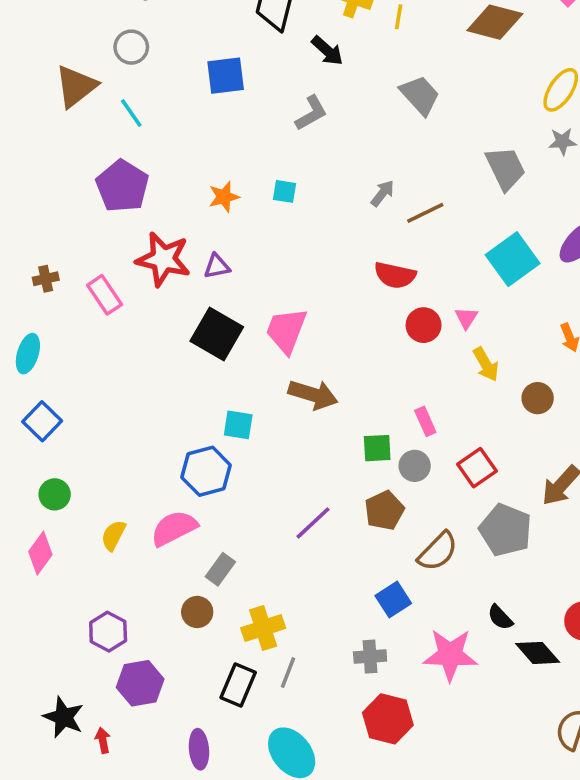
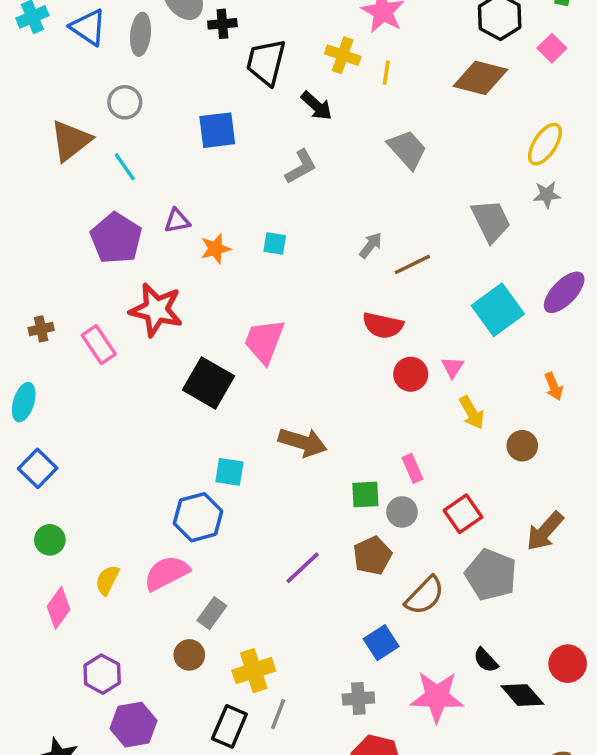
purple triangle: (217, 266) -> (177, 221), moved
pink trapezoid: (286, 330) -> (264, 341), moved
pink diamond: (40, 553) -> (59, 608), moved

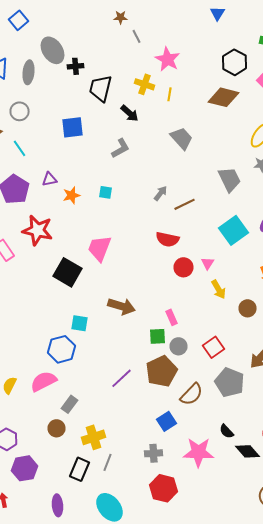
pink rectangle: (412, 468) -> (172, 317), moved
brown pentagon: (372, 556) -> (162, 371), size x1.4

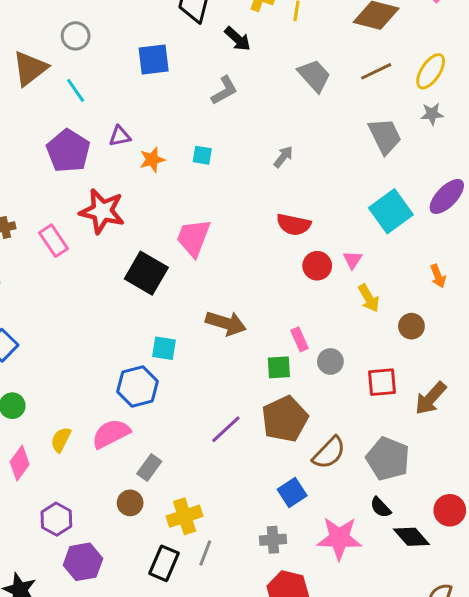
brown line: (184, 204) -> (376, 71), moved
gray circle: (178, 346) -> (330, 361), moved
red square: (214, 347) -> (382, 382), moved, turned 30
gray pentagon: (230, 382) -> (388, 459), moved

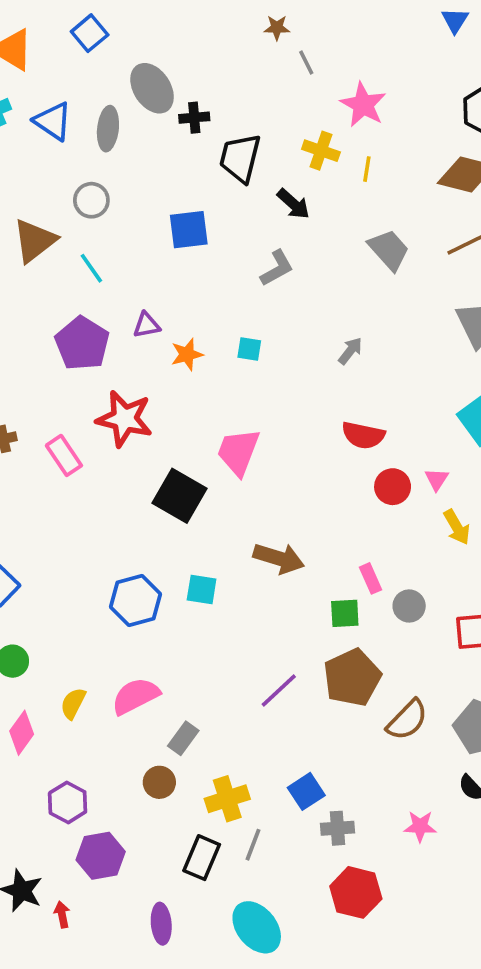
blue hexagon: (137, 387) -> (135, 601), moved
blue square: (292, 493) -> (306, 791), moved
pink star: (339, 538) -> (420, 826), size x0.6

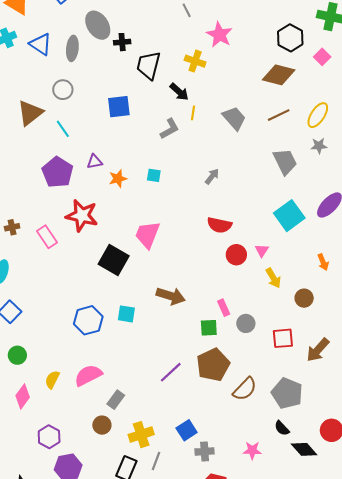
yellow line: (367, 169) -> (193, 113), moved

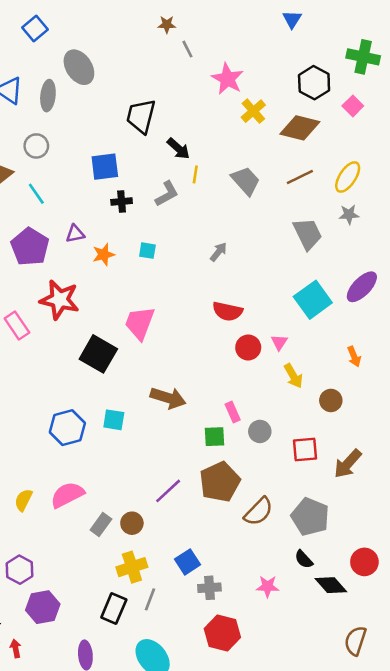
black cross: (122, 42) -> (122, 202), moved
yellow cross: (195, 61) -> (253, 111), moved, turned 30
brown circle: (102, 425) -> (132, 523), moved

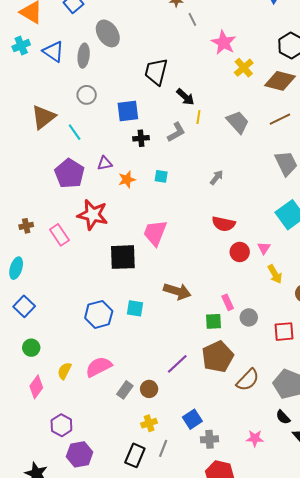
gray circle: (36, 146) -> (87, 95), moved
black square: (98, 354) -> (123, 257), turned -32
yellow cross: (132, 567) -> (149, 423), size x0.7

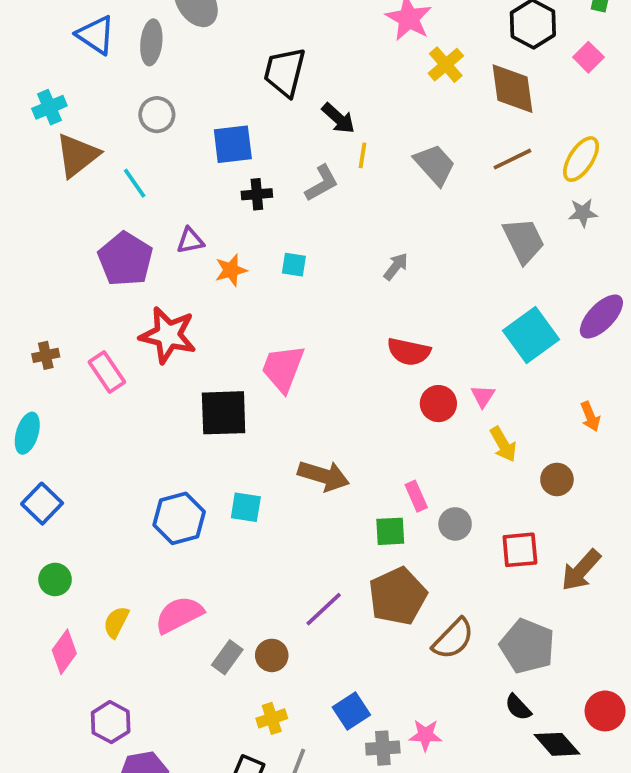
cyan cross: (21, 46) -> (49, 107), moved
brown diamond: (280, 81) -> (512, 89), turned 68
pink star: (255, 438) -> (425, 735), moved

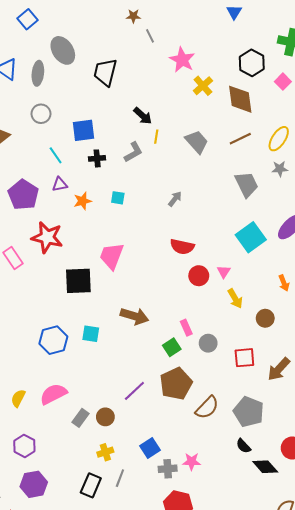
black trapezoid: (285, 72) -> (105, 72), moved
cyan line: (135, 183) -> (56, 155), moved
green square: (390, 531) -> (172, 347), turned -30
purple hexagon: (111, 722) -> (24, 446), moved

